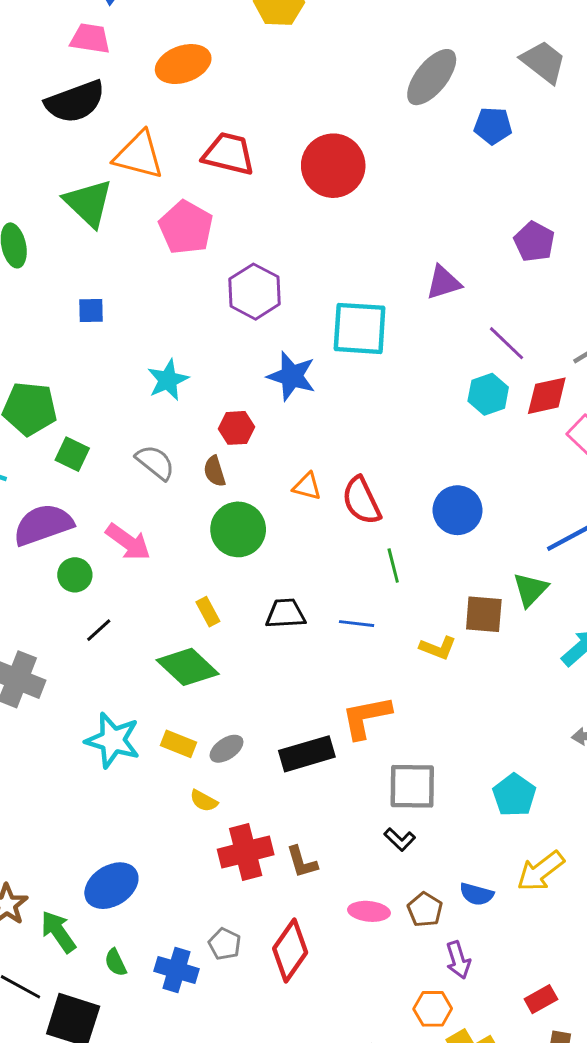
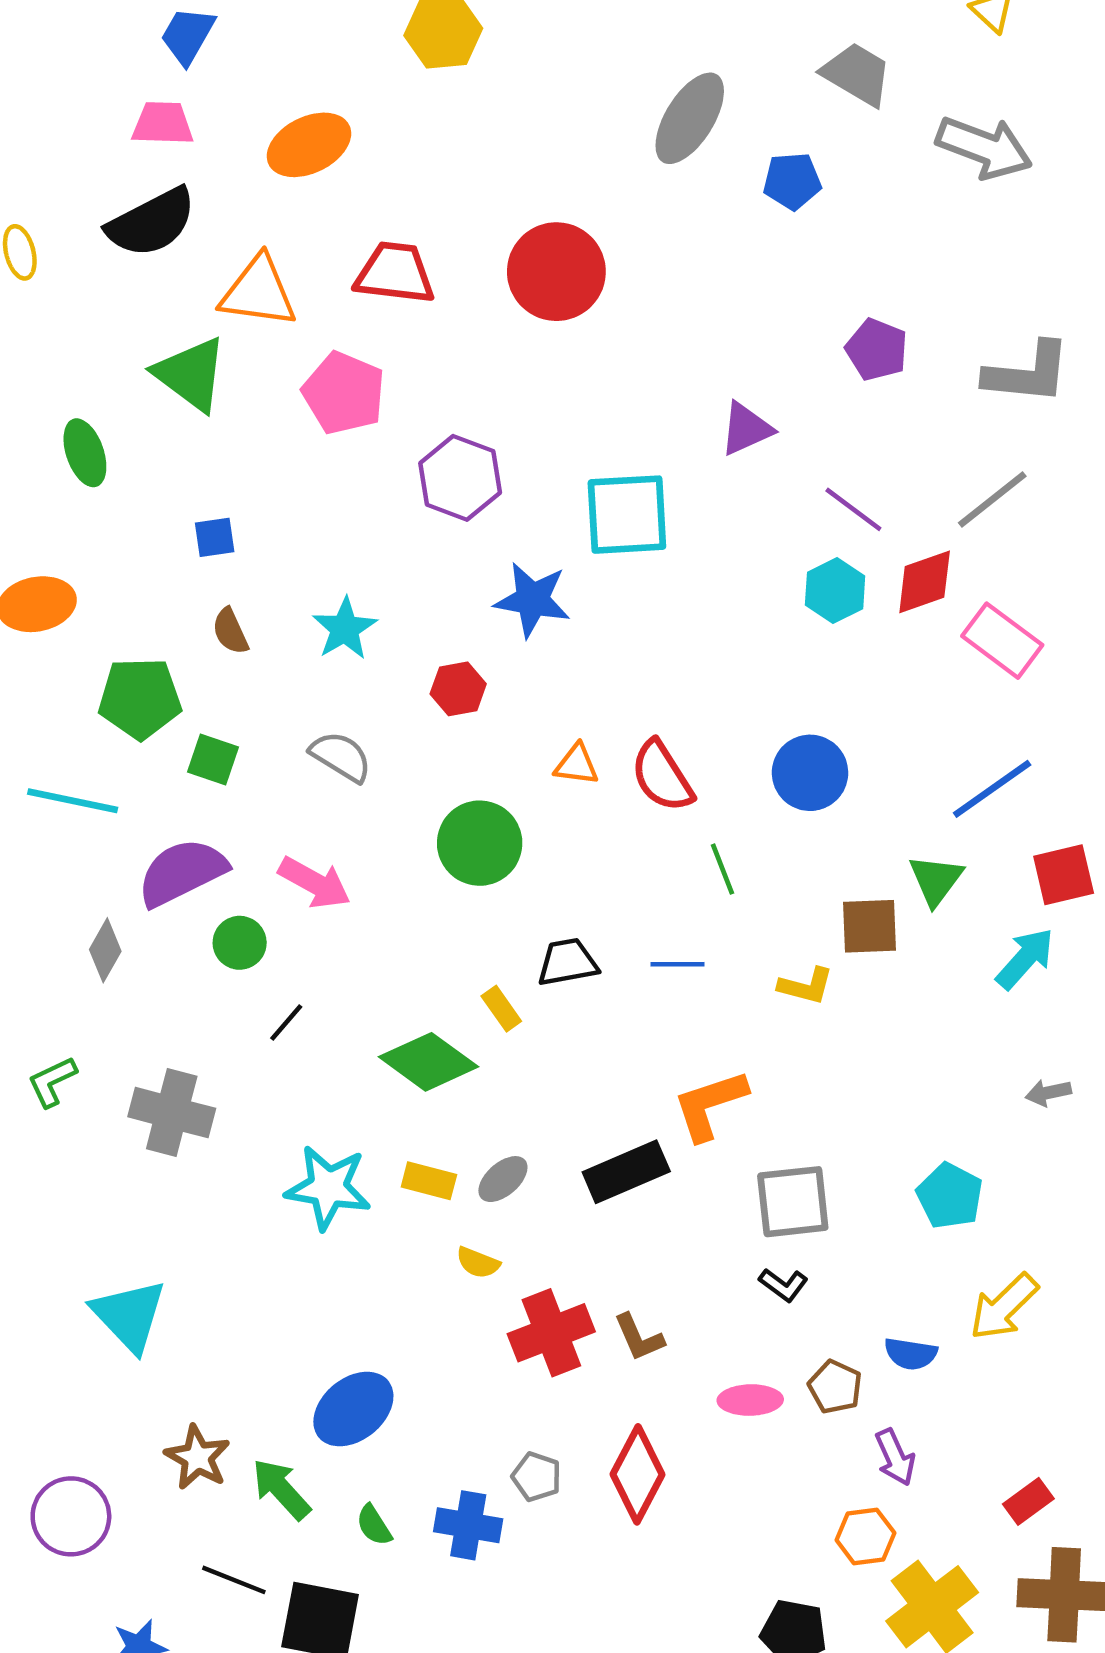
brown semicircle: (215, 471) -> (230, 631), moved
yellow rectangle: (208, 612) -> (501, 1009), moved

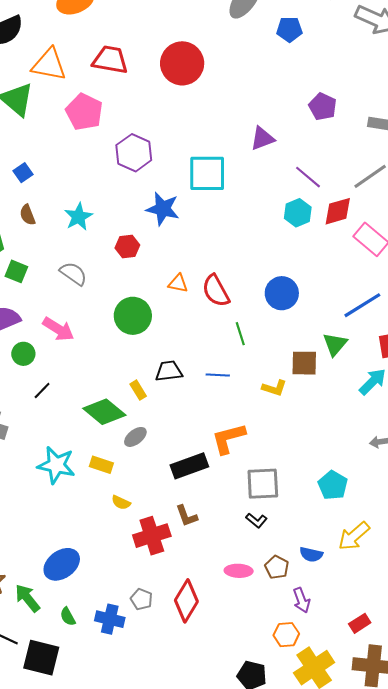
blue square: (215, 537) -> (23, 173), turned -30
gray ellipse: (503, 1179) -> (135, 437), moved
brown L-shape: (639, 1337) -> (187, 516), moved

